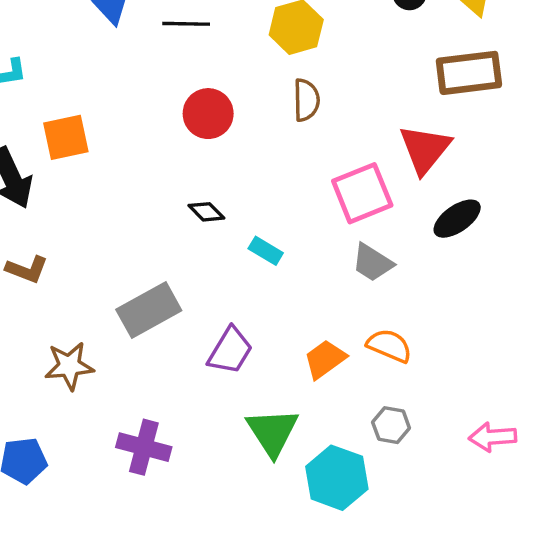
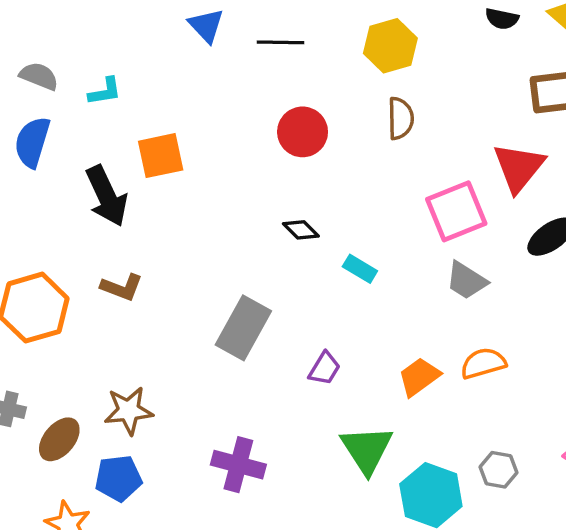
gray rectangle: (149, 310) -> (243, 328), turned -32
orange semicircle: (389, 346) -> (483, 363), turned -39
purple trapezoid: (230, 351) -> (324, 368), size x0.7
brown star: (69, 366) -> (129, 411), moved
gray hexagon: (391, 425) -> (498, 470), moved

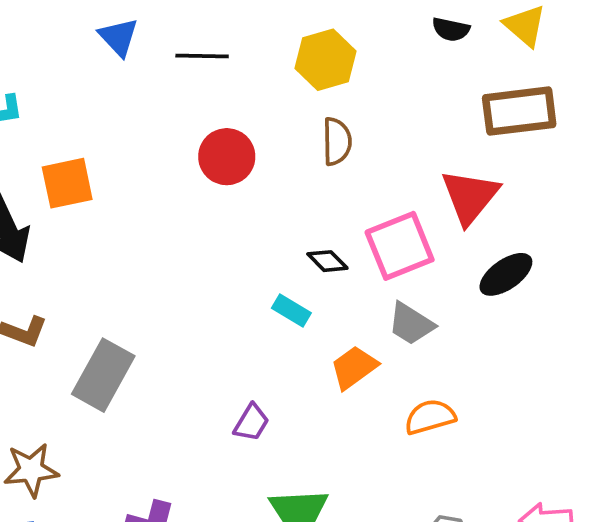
black diamond: (301, 230) -> (327, 261), moved
gray rectangle: (243, 328) -> (103, 375), moved
orange trapezoid: (419, 377) -> (354, 367), moved

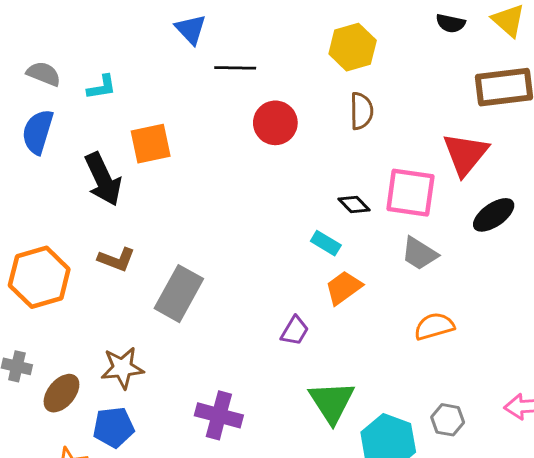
black line: (202, 56) -> (235, 68), moved
pink square: (400, 246) -> (410, 193), turned 30
orange trapezoid: (354, 367) -> (344, 288), moved

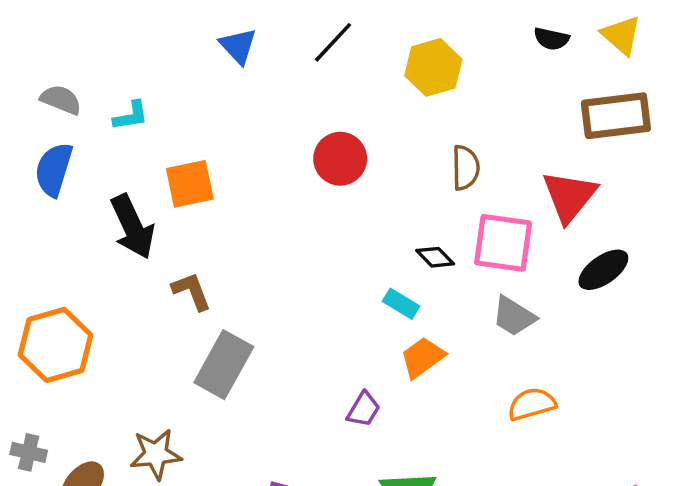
black line: (235, 68) -> (333, 42), moved, turned -48
brown semicircle: (361, 111) -> (466, 168), moved
brown L-shape: (116, 259) -> (192, 291), moved, turned -132

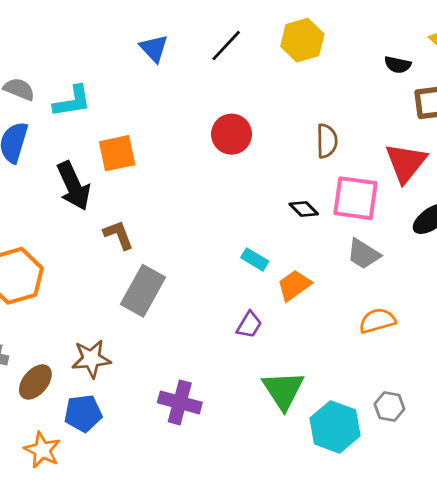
black semicircle: (551, 39) -> (398, 65), moved
yellow hexagon: (433, 67) -> (302, 40), moved
cyan L-shape: (131, 116) -> (72, 101), size x1.4
cyan rectangle: (401, 304) -> (255, 259), moved

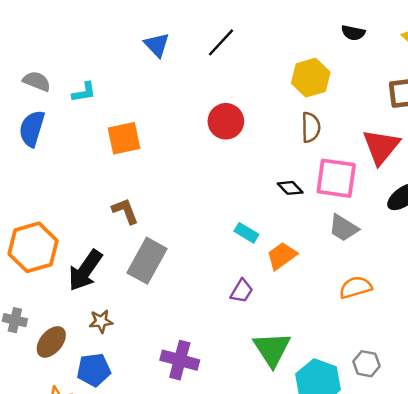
yellow hexagon: (302, 40) -> (311, 78), moved
black semicircle: (398, 65) -> (353, 33), moved
cyan L-shape: (72, 101) -> (84, 92), size x0.7
black arrow: (74, 186) -> (85, 270), moved, turned 60
brown star: (91, 359) -> (101, 321), size x0.7

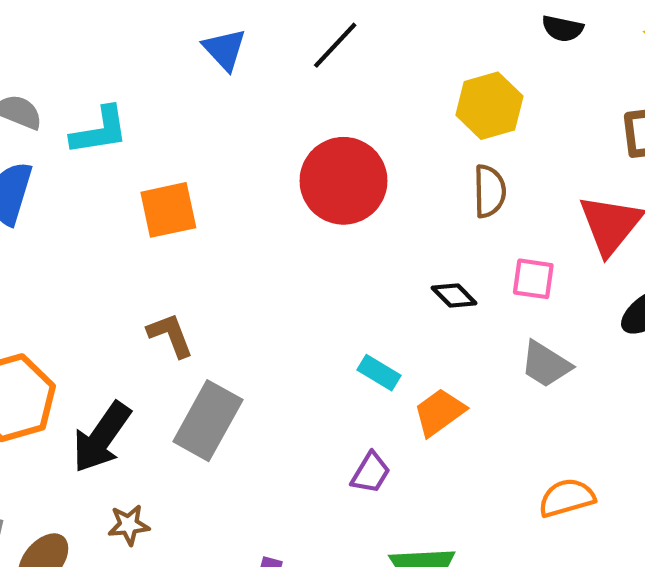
cyan L-shape: (84, 92) -> (99, 131), size x1.4
red circle: (226, 121) -> (344, 181), size x1.4
pink square: (336, 178) -> (533, 279), size x0.6
orange semicircle: (356, 287) -> (567, 498), moved

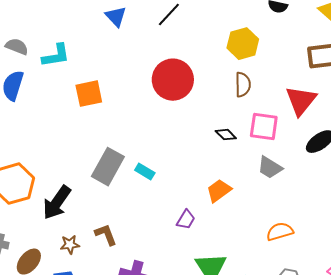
pink square: (533, 279) -> (264, 127), size x1.4
brown L-shape: (170, 335) -> (106, 235), moved
cyan rectangle: (379, 373) -> (145, 172), moved
gray rectangle: (208, 421) -> (108, 167), moved

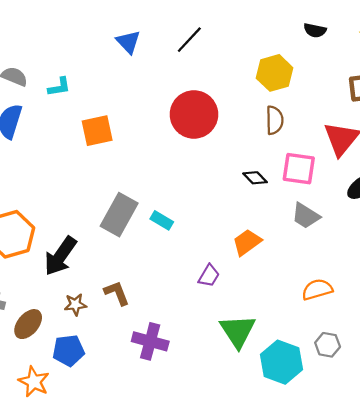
cyan L-shape: (56, 56) -> (59, 87), size x0.7

